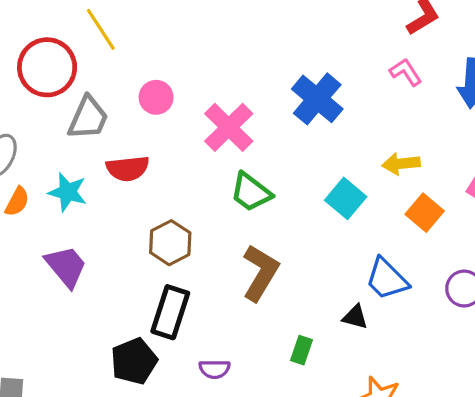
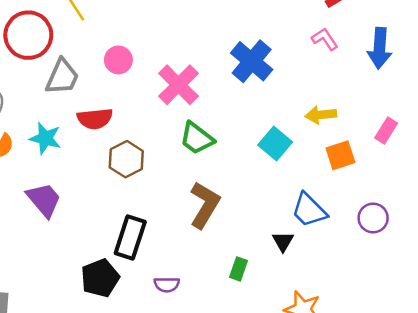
orange square: (425, 213) -> (340, 155), turned 32
brown hexagon: (170, 243) -> (126, 159), moved
black triangle: (355, 317) -> (283, 241), turned 45

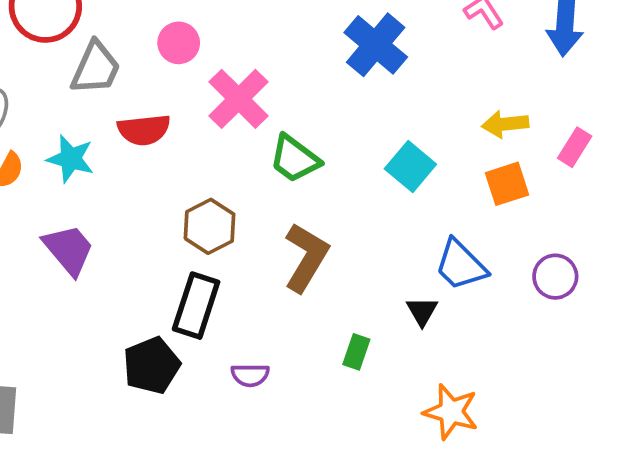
pink cross: (178, 85) -> (239, 99), moved
yellow arrow: (321, 115) -> (505, 124), moved
brown hexagon: (126, 159) -> (210, 226), moved

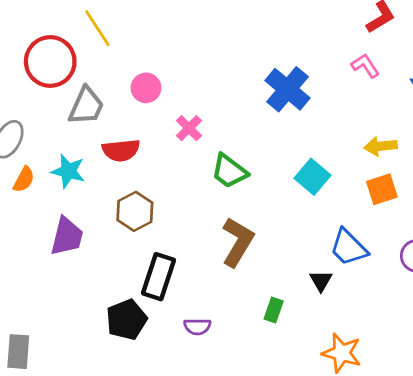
pink cross: (239, 99) -> (189, 128), size x0.6
brown hexagon: (210, 226) -> (135, 211), moved
purple trapezoid: (69, 250) -> (67, 236), turned 54

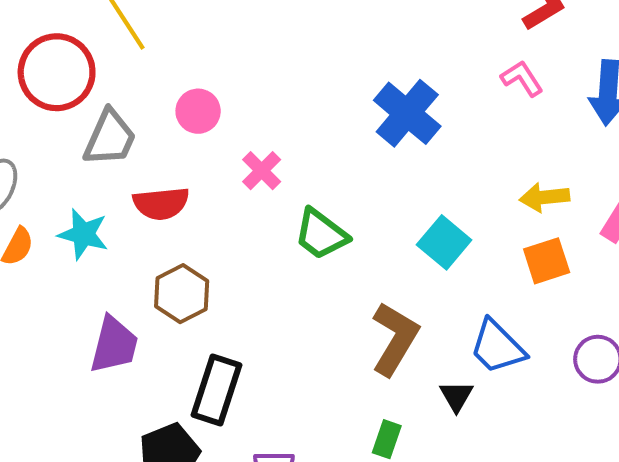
purple trapezoid: (67, 236) -> (114, 345), moved
brown L-shape: (238, 242) -> (395, 339), moved

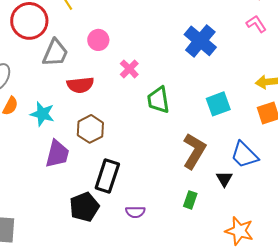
cyan star: (83, 234) -> (42, 114), moved
green trapezoid: (321, 234) -> (158, 100), turned 44
cyan square: (444, 242) -> (218, 104), turned 30

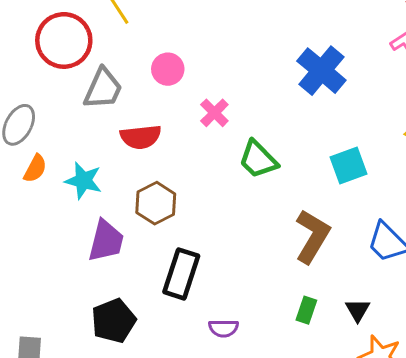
green trapezoid: (158, 100) -> (258, 159), turned -36
black triangle: (224, 179) -> (358, 310), moved
black pentagon: (84, 207) -> (114, 321), moved

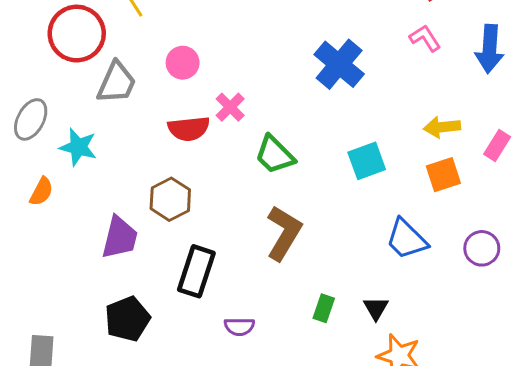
red semicircle: (141, 137) -> (189, 129), moved
orange semicircle: (35, 169) -> (41, 192), moved
cyan star: (83, 181) -> (78, 147), moved
brown L-shape: (312, 236) -> (284, 233), moved

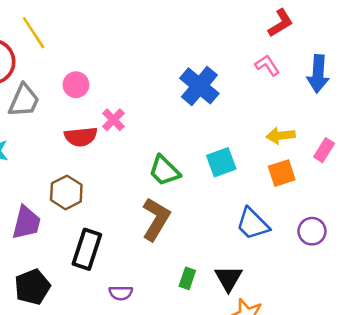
green trapezoid: (275, 155) -> (164, 171), moved
black triangle: (376, 308) -> (228, 278), size x1.4

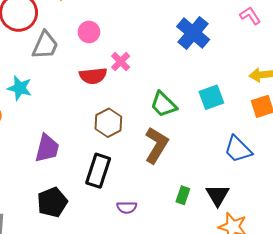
brown hexagon: (66, 192) -> (108, 123), moved

